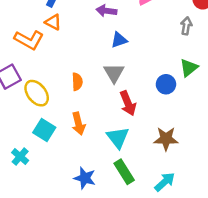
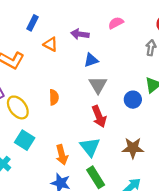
orange triangle: (53, 22) -> (51, 44), moved
gray triangle: (114, 73) -> (98, 85), moved
orange arrow: (78, 124) -> (62, 155), moved

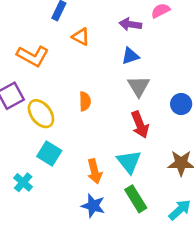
purple arrow: (80, 34) -> (130, 24), moved

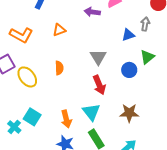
orange triangle: (81, 37) -> (59, 30), moved, turned -48
blue triangle: (130, 56) -> (128, 35), moved
cyan square: (49, 153) -> (32, 117), moved

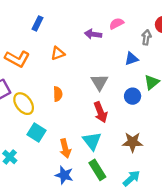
gray arrow: (145, 24) -> (146, 37), moved
cyan square: (32, 117) -> (36, 132), moved

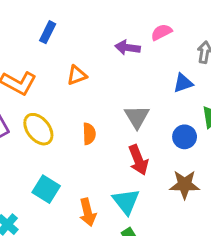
orange semicircle: (58, 94) -> (89, 134), moved
yellow ellipse: (24, 104) -> (38, 129), moved
brown star: (133, 142) -> (185, 185), moved

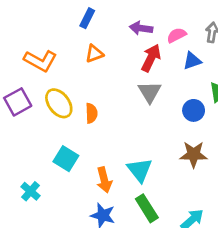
blue rectangle: (48, 32) -> (87, 18), moved
pink semicircle: (161, 32) -> (177, 35), moved
orange semicircle: (89, 134) -> (91, 113), moved
red arrow: (138, 160) -> (151, 58), moved, turned -132

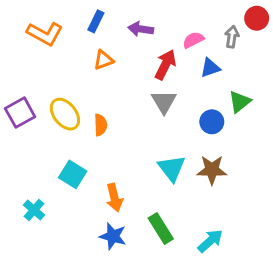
purple arrow: (141, 28) -> (141, 29), moved
orange L-shape: (40, 61) -> (45, 34), moved
cyan triangle: (140, 170) -> (172, 168), moved

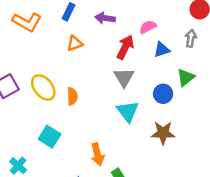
gray arrow: (232, 37) -> (191, 38), moved
cyan triangle: (172, 168) -> (128, 111), moved
orange arrow: (114, 198) -> (97, 154), moved

